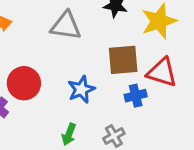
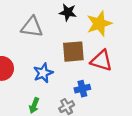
blue cross: (136, 96) -> (82, 89), moved

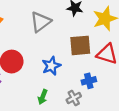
gray triangle: (32, 27) -> (41, 22), turned -45

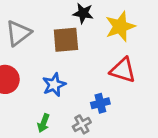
gray triangle: (41, 22) -> (18, 33), moved
brown square: (80, 45) -> (66, 40), moved

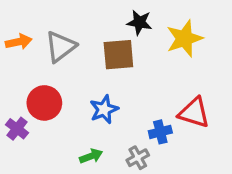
red triangle: (123, 70) -> (194, 113), moved
green arrow: (43, 123) -> (91, 156), turned -132

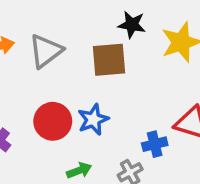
red circle: (44, 103) -> (53, 121), moved

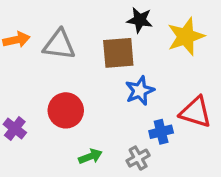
gray triangle: (46, 51) -> (59, 45), turned 44
blue star: (93, 120) -> (140, 91), moved

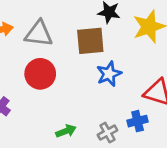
red circle: (66, 110) -> (40, 74), moved
blue cross: (161, 132) -> (138, 121), moved

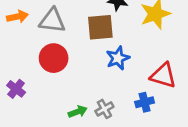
gray cross: (107, 133) -> (104, 109), moved

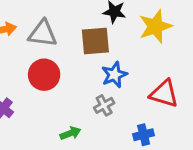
blue cross: (145, 102) -> (144, 135), moved
gray cross: (104, 109) -> (104, 105), moved

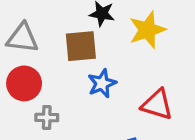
gray cross: (104, 105) -> (47, 117), moved, turned 30

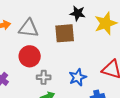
blue star: (102, 83) -> (78, 77), moved

